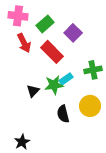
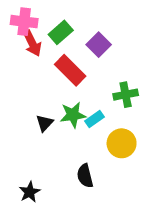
red arrow: (24, 43) -> (32, 43), moved
cyan rectangle: (66, 79) -> (95, 119), moved
black semicircle: (63, 114) -> (85, 176), moved

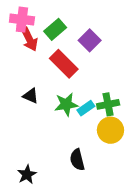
green cross: (126, 95) -> (108, 104), moved
black triangle: (44, 123) -> (31, 96), moved, turned -49

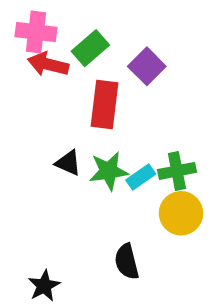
red arrow: (29, 39) -> (48, 64), turned 130
red rectangle: (64, 64) -> (104, 105), turned 52
black triangle: (31, 96) -> (68, 163), moved

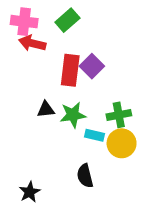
green rectangle: (90, 48) -> (67, 20), moved
purple square: (147, 66) -> (92, 66), moved
black triangle: (68, 163) -> (46, 109), turned -30
cyan rectangle: (141, 177) -> (94, 135), moved, turned 48

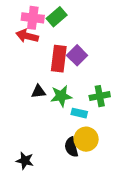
pink cross: (24, 22) -> (33, 18), moved
yellow circle: (122, 143) -> (86, 139), moved
black star: (30, 192) -> (25, 161), turned -30

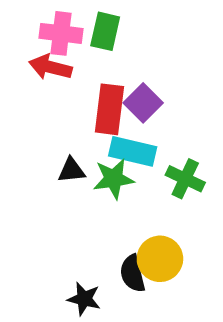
green rectangle: (57, 17) -> (105, 31), turned -36
green cross: (100, 96) -> (185, 179), turned 36
cyan rectangle: (79, 113) -> (133, 151), moved, size x1.5
black star: (25, 161) -> (84, 299), moved

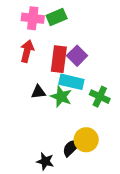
green rectangle: (105, 31) -> (57, 17), turned 54
red arrow: (50, 67) -> (27, 51), moved, turned 90
green star: (114, 179) -> (61, 97), turned 30
black semicircle: (133, 274) -> (71, 148), turned 60

